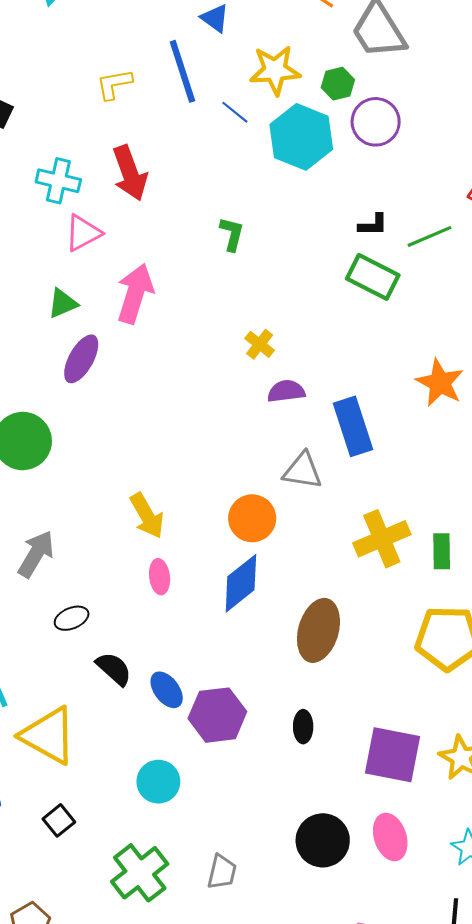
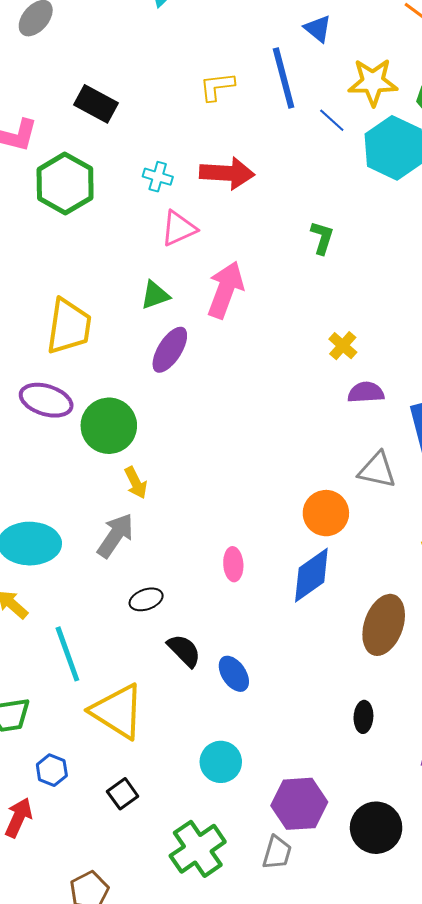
red arrow: (130, 173) -> (227, 173), turned -70
cyan cross: (58, 181) -> (158, 177), size x0.7
yellow arrow: (147, 516) -> (136, 483), moved, size x0.7
purple hexagon: (217, 715) -> (299, 804), moved

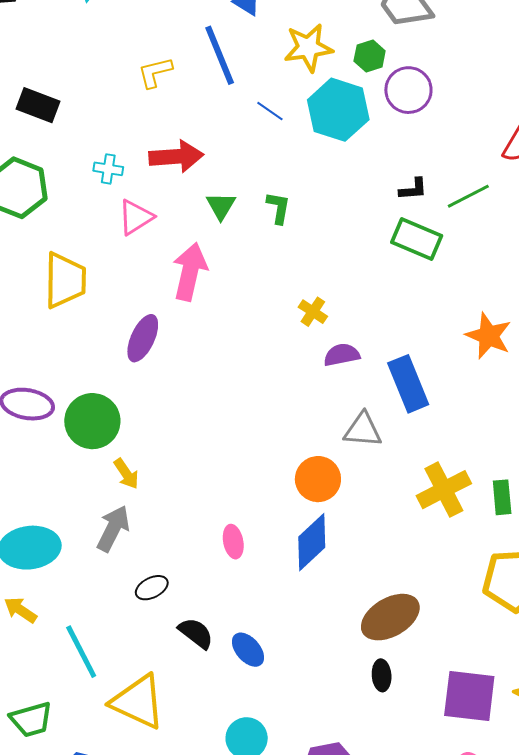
blue line: (332, 120) -> (270, 111), moved
green triangle: (155, 295) -> (221, 206), moved, turned -32
yellow trapezoid: (69, 326) -> (65, 280), moved
brown ellipse: (384, 625) -> (390, 617), moved, turned 48

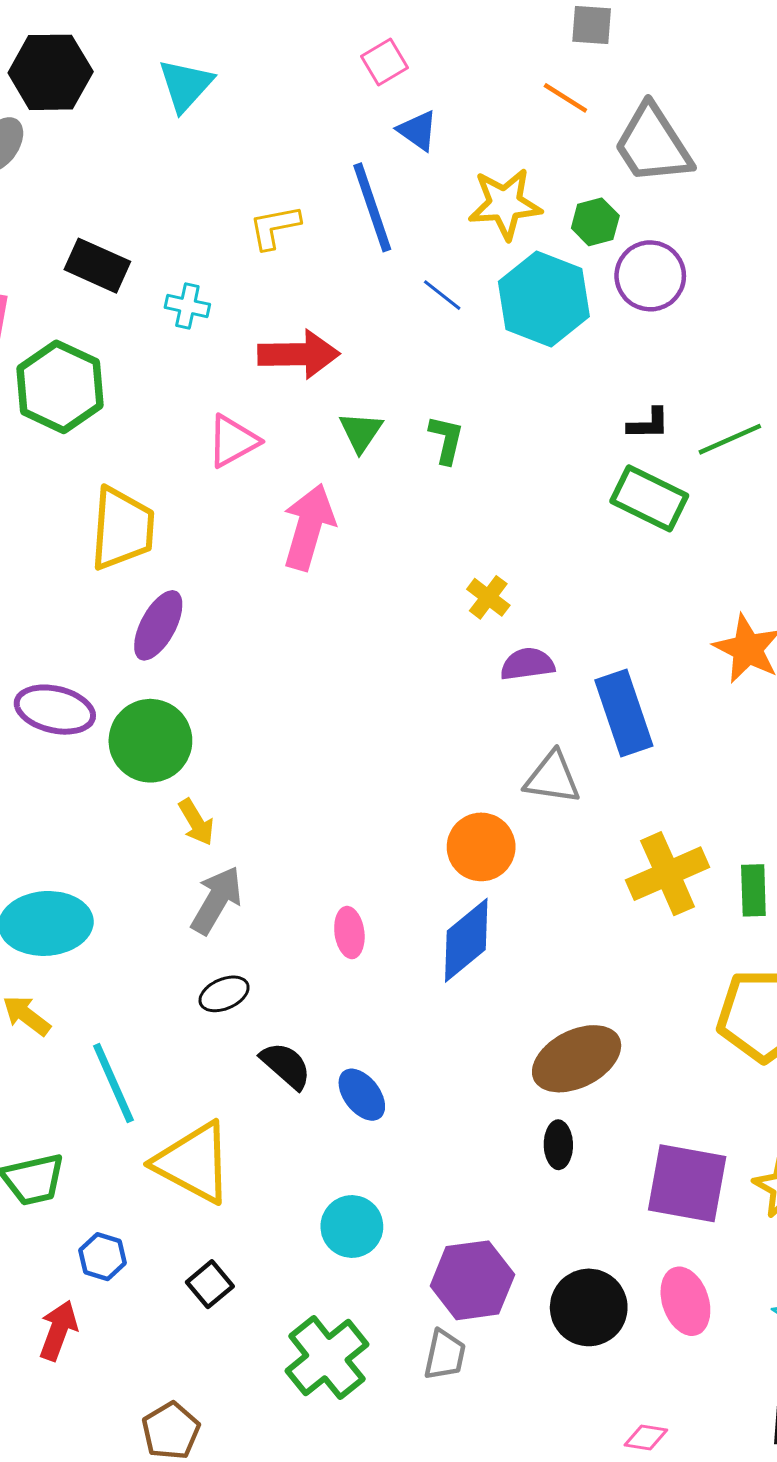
cyan cross: (108, 169) -> (187, 306), moved
purple ellipse: (143, 338) -> (158, 625), moved
gray arrow: (113, 528) -> (216, 900), moved

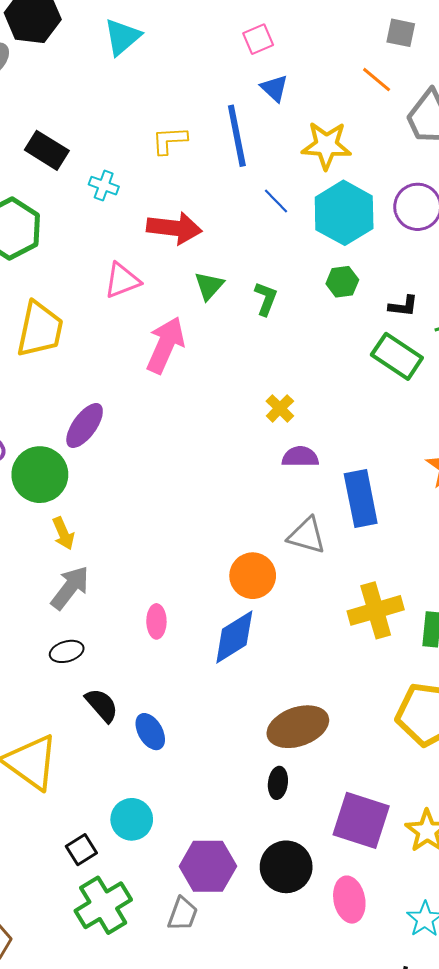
green hexagon: (595, 222) -> (342, 282), moved
purple ellipse: (158, 625) -> (85, 426), moved
black square: (210, 1284) -> (81, 850), moved
black circle: (589, 1307) -> (286, 867), moved

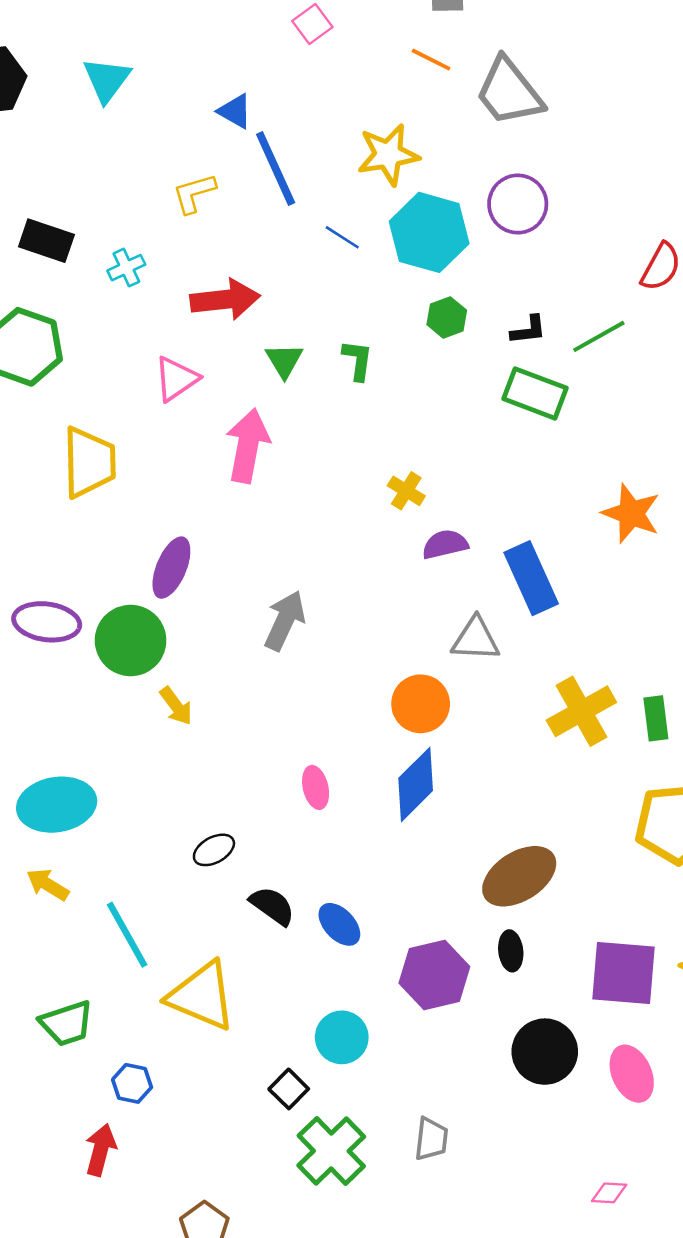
pink square: (258, 39) -> (312, 24), moved
blue triangle: (274, 88) -> (235, 111), moved
cyan cross: (104, 186) -> (126, 268), turned -32
gray arrow: (70, 588) -> (285, 621), moved
purple hexagon: (208, 866) -> (434, 975), moved

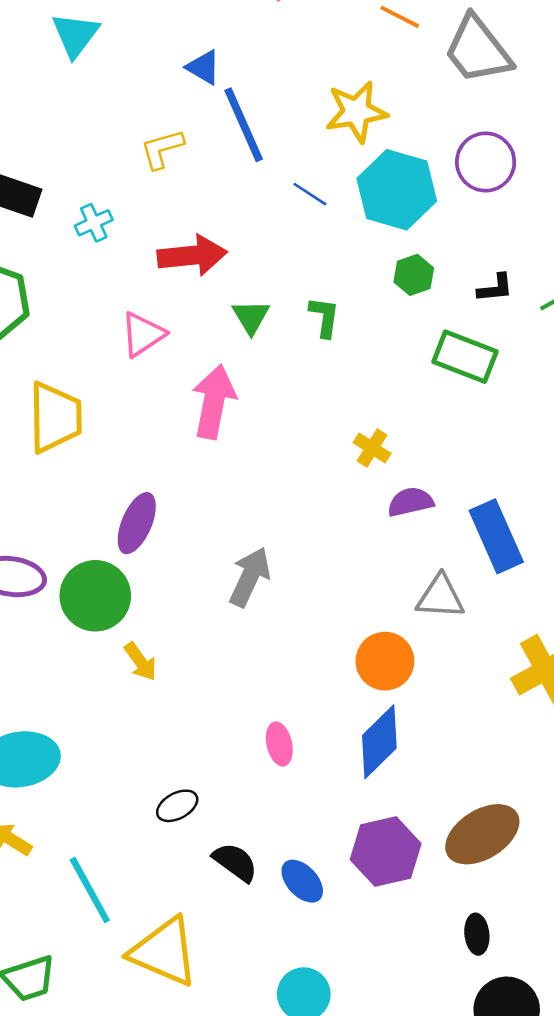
green rectangle: (535, 393) -> (465, 357), moved
black ellipse: (511, 951) -> (477, 934), moved
purple hexagon: (434, 975) -> (386, 852), moved

